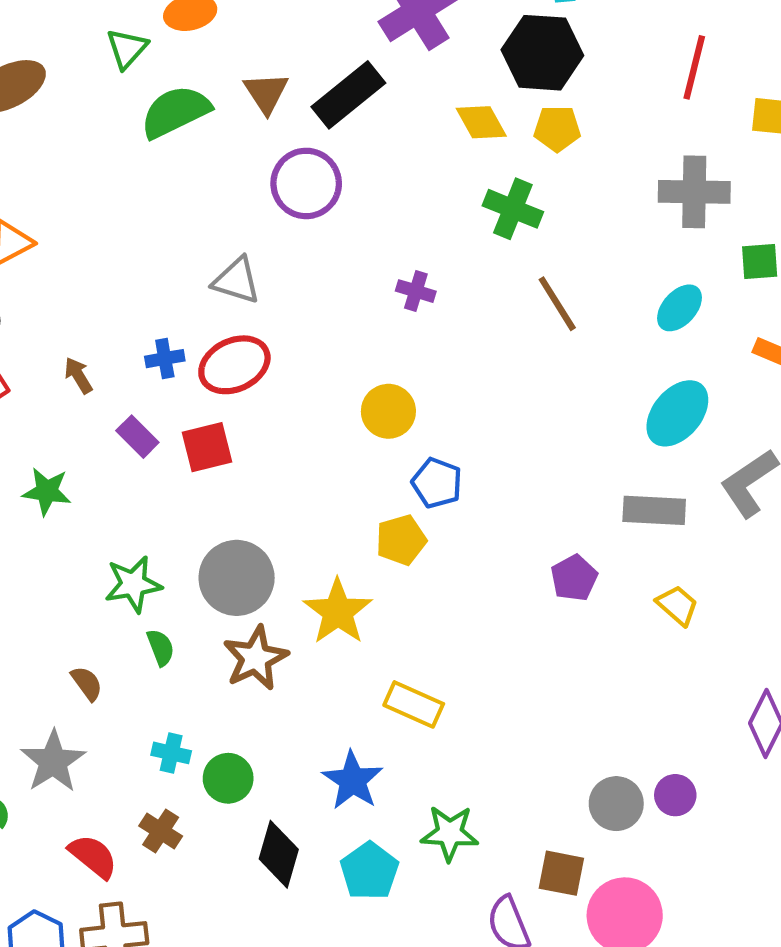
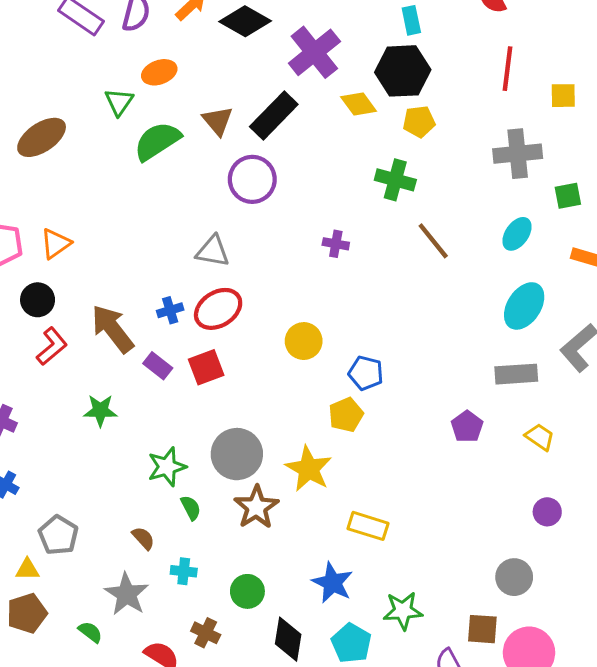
yellow diamond: (481, 122) -> (359, 104), moved
brown arrow: (78, 375) -> (113, 329), size x2.0
yellow circle: (388, 411) -> (304, 341), moved
cyan cross: (171, 753) -> (184, 571), moved
purple circle: (675, 795) -> (547, 512), moved

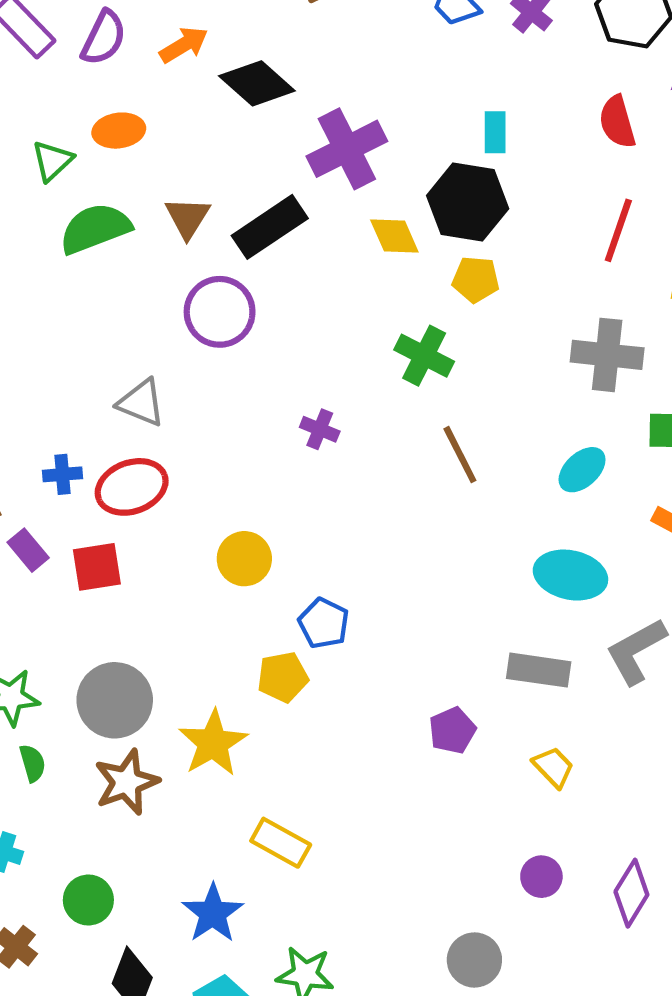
cyan ellipse: (524, 306) -> (570, 575), turned 57

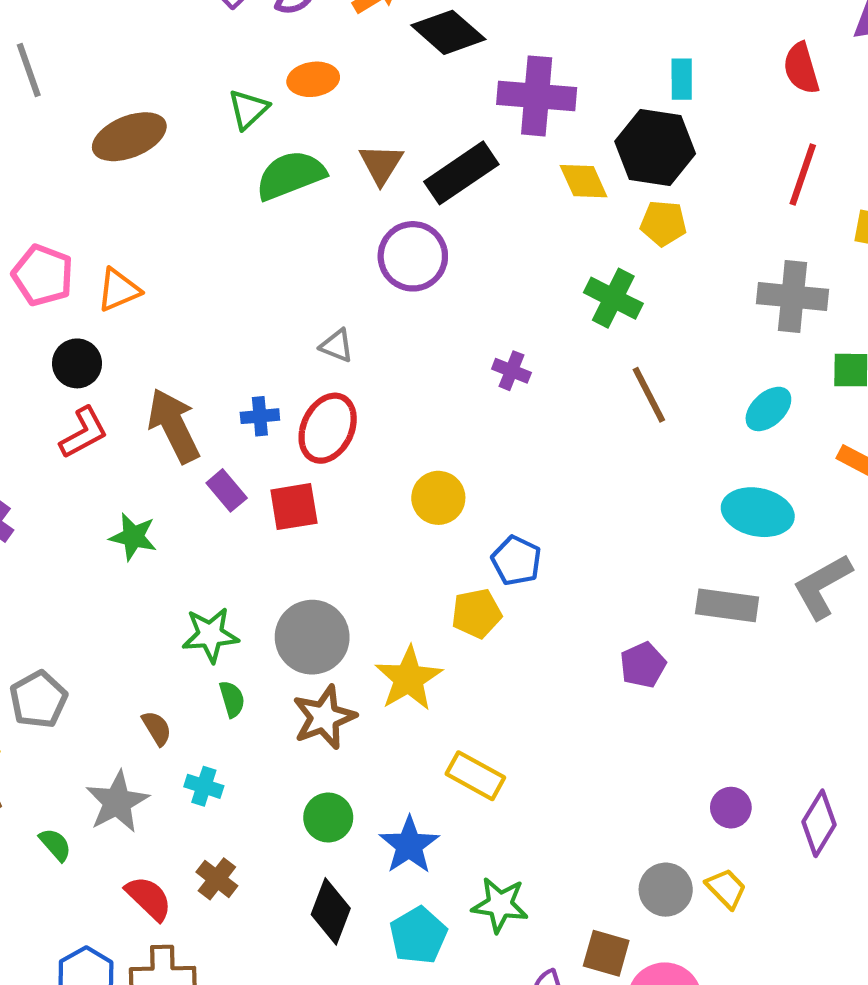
purple cross: (347, 149) -> (537, 96), turned 32
gray triangle: (141, 403) -> (337, 346), size x0.7
red ellipse: (132, 487) -> (328, 428), turned -44
yellow trapezoid: (553, 767) -> (726, 888), moved
green circle: (88, 900) -> (328, 818), moved

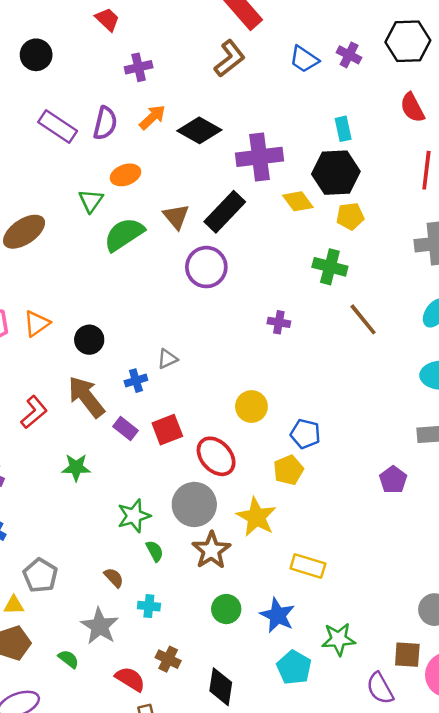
gray triangle: (337, 346) -> (167, 359), moved, turned -35
black circle: (77, 363) -> (89, 340), moved
red ellipse: (328, 428) -> (216, 456), moved, turned -57
black diamond: (331, 911) -> (221, 687), moved

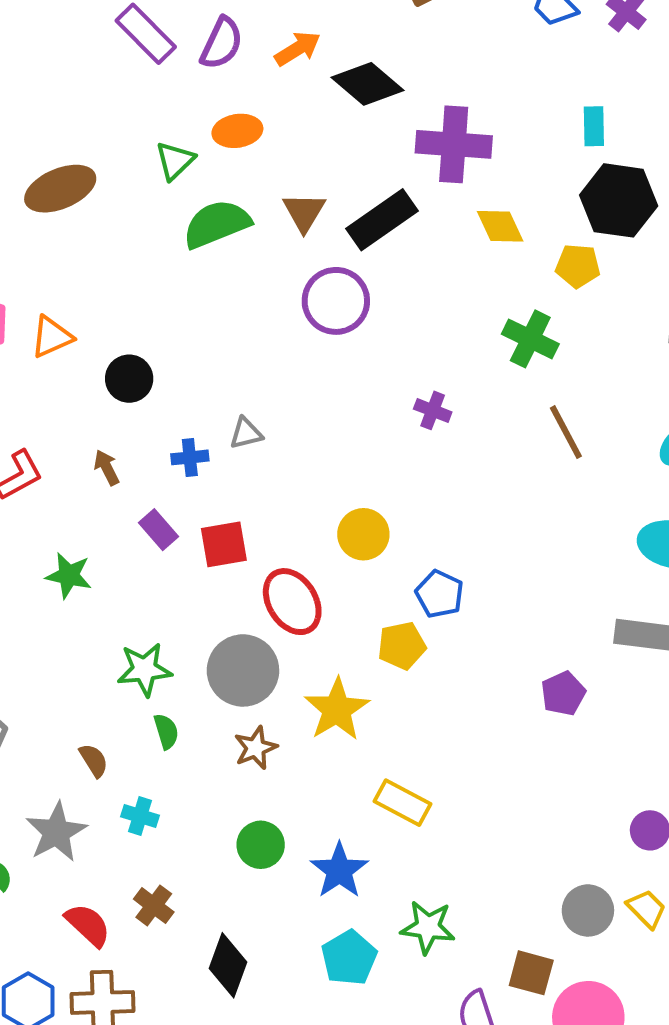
black hexagon: (336, 173) -> (619, 200), moved
brown arrow: (86, 397) -> (107, 468), size x0.5
brown star: (211, 550) -> (256, 748), size x0.7

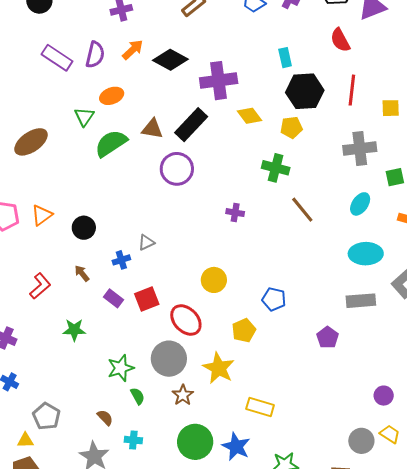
brown triangle: (304, 212) -> (152, 129), turned -40
blue pentagon: (440, 594) -> (274, 299), moved
green circle: (261, 845) -> (195, 442), size x1.5

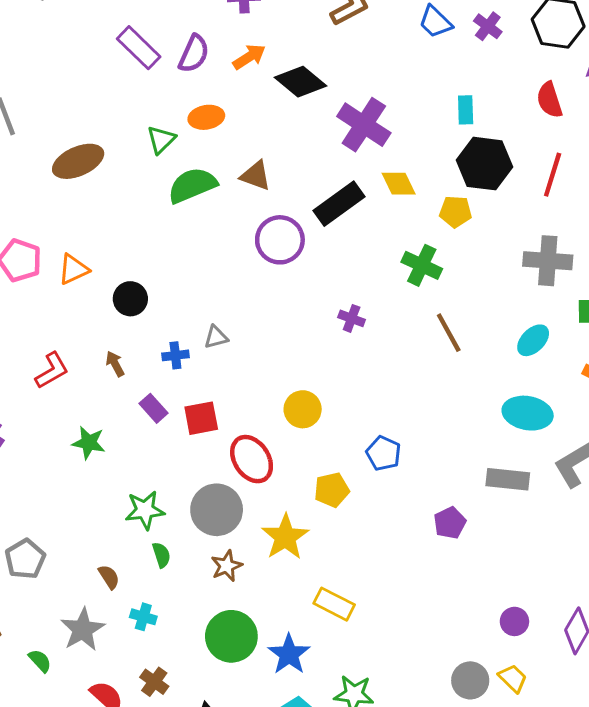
purple cross: (219, 81) -> (364, 125), turned 30
black rectangle: (191, 125) -> (339, 204), moved

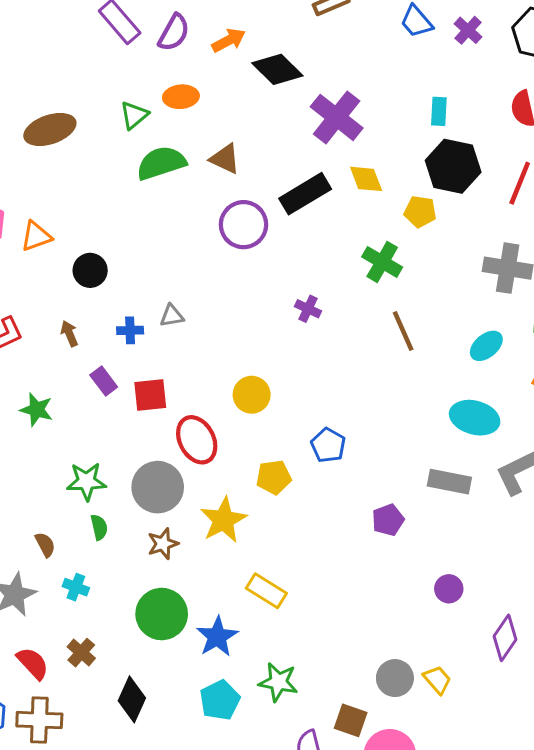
purple circle: (514, 621) -> (449, 589), moved

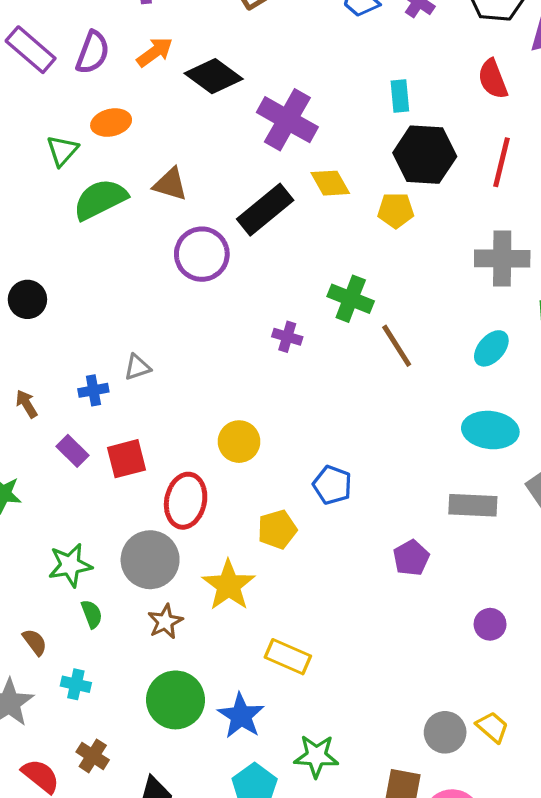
green cross: (382, 262) -> (351, 299), moved
black circle: (90, 270) -> (27, 299), moved
red ellipse: (197, 440) -> (186, 501), turned 48

